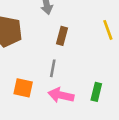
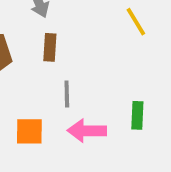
brown rectangle: (62, 36) -> (50, 47), moved

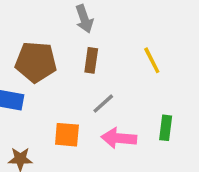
yellow line: (136, 22) -> (152, 60), moved
gray line: (67, 94) -> (103, 104), turned 45

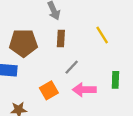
orange square: (67, 135) -> (49, 90), turned -30

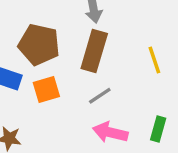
brown rectangle: (61, 38) -> (94, 51), size x1.6
orange square: (49, 90) -> (46, 90), moved

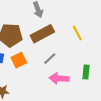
brown rectangle: (94, 51) -> (42, 34), turned 55

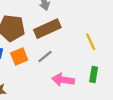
yellow line: (77, 33) -> (91, 42), moved
gray line: (50, 59) -> (45, 57), moved

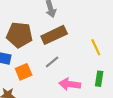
orange square: (19, 57) -> (24, 72), moved

